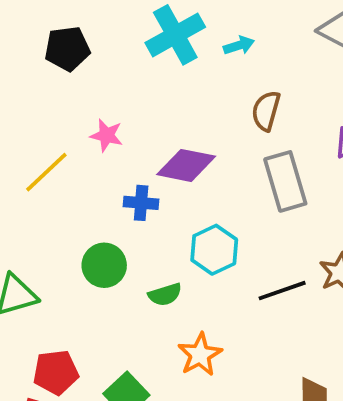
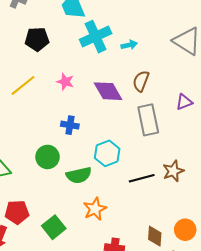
pink star: (107, 135) -> (65, 82), moved
purple diamond: (186, 165) -> (108, 91), moved, turned 44
yellow line: (46, 172) -> (23, 85), moved
green semicircle: (165, 295) -> (79, 175), size x1.4

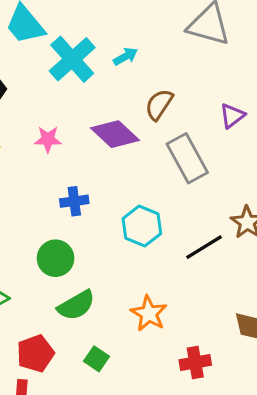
brown semicircle: (141, 81) -> (159, 104), turned 30
green semicircle: (79, 175) -> (76, 305), moved
green square: (54, 227) -> (96, 359), size x0.7

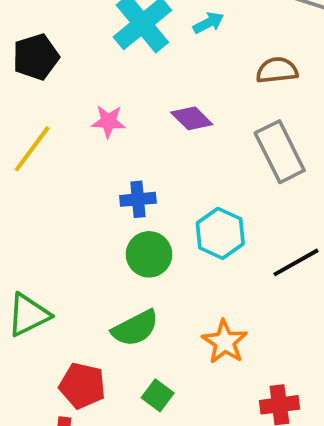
brown semicircle: (159, 104) -> (277, 70), moved, turned 48
purple diamond: (115, 134) -> (192, 118), size x0.7
green circle: (56, 258) -> (149, 254), moved
red pentagon: (35, 353) -> (82, 386), turned 30

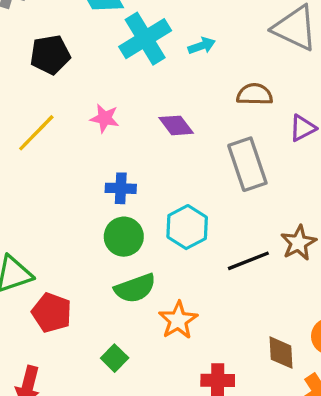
green semicircle: (135, 328) -> (135, 288), moved
red pentagon: (82, 386) -> (52, 313), moved

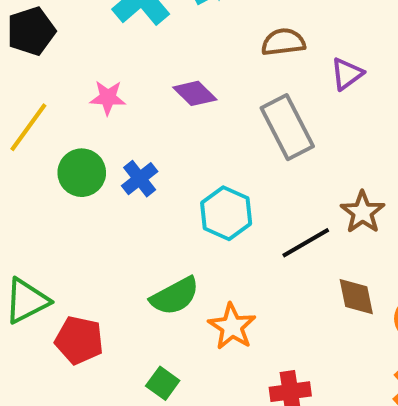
blue cross: (121, 188) -> (140, 179), turned -32
green circle: (124, 237) -> (82, 173), moved
brown diamond: (281, 353) -> (356, 297), moved

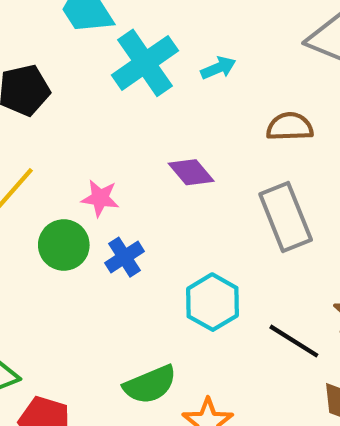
pink star: (108, 98) -> (100, 198), moved
black line: (306, 243) -> (294, 341), turned 57

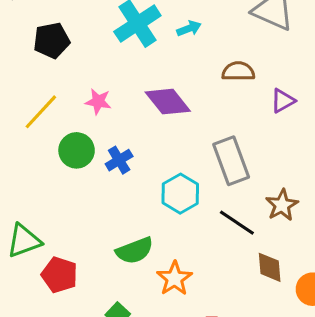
purple diamond: (191, 172) -> (168, 102), size x1.4
pink star: (100, 198) -> (98, 102), moved
gray rectangle: (286, 217) -> (231, 161), moved

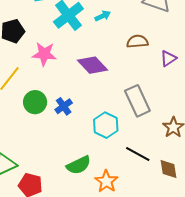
pink star: (98, 102) -> (44, 54), moved, size x1.4
black line: (237, 223) -> (138, 154), moved

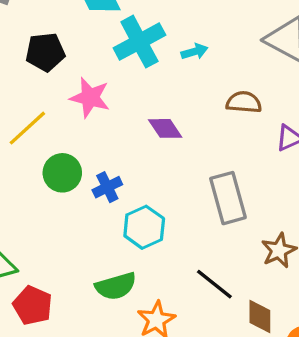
purple diamond: (93, 65) -> (165, 128), size x0.7
cyan hexagon: (106, 125) -> (144, 227), moved

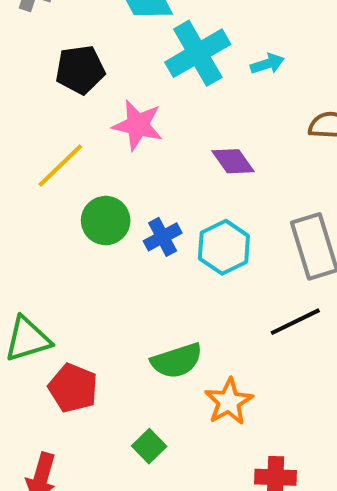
cyan hexagon: (144, 227) -> (224, 247), moved
black line: (214, 284) -> (295, 322), moved, turned -63

